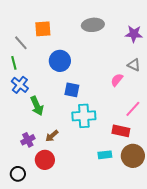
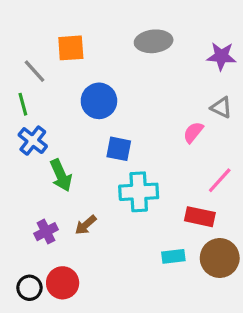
red circle: (45, 160) -> (63, 283), moved

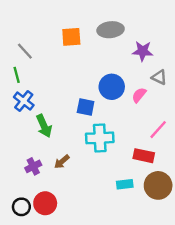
orange square: (71, 48) -> (71, 37), moved
purple star: (221, 56) -> (143, 51), moved
blue circle: (99, 101) -> (112, 87), moved

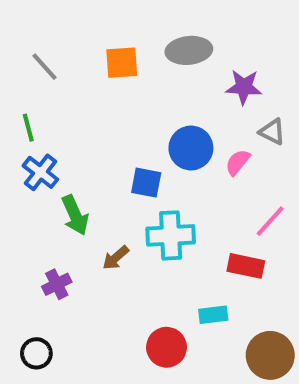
gray line: (25, 51) -> (45, 67), moved
brown arrow: (62, 162) -> (116, 258), moved
brown circle: (158, 185) -> (270, 355), moved
red circle: (45, 203) -> (167, 347), moved

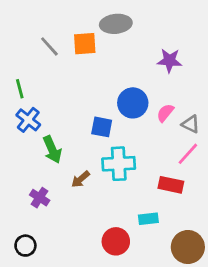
gray ellipse: (189, 50) -> (116, 24), moved
gray line: (45, 67) -> (49, 46), moved
gray triangle: (272, 132) -> (191, 124), moved
purple cross: (57, 284) -> (40, 198), turned -30

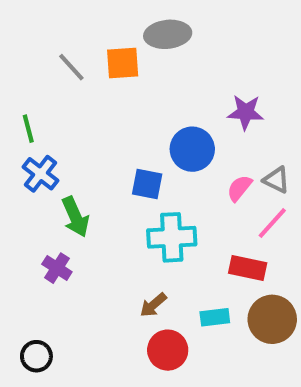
purple star: (169, 61) -> (246, 112), moved
pink semicircle: (165, 113) -> (239, 188), moved
brown arrow: (81, 179) -> (153, 305), moved
purple cross: (40, 198) -> (57, 268), moved
brown circle: (188, 247) -> (272, 319), moved

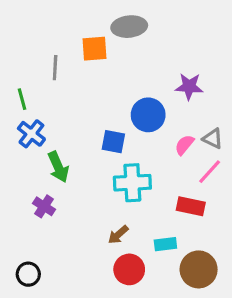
gray line: (71, 67) -> (55, 68), moved, turned 45
brown circle: (272, 319) -> (199, 269), moved

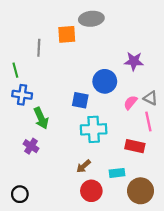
blue cross: (31, 134) -> (22, 95), turned -30
pink line: (210, 172) -> (148, 122), turned -54

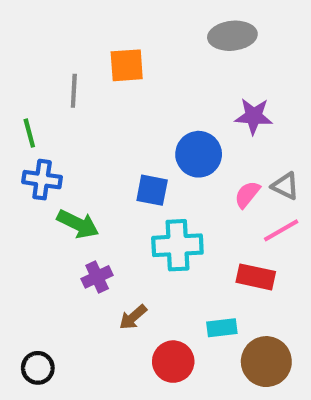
gray ellipse: (91, 19) -> (232, 36), moved
green arrow: (41, 118) -> (78, 224), turned -40
pink line: (148, 122) -> (281, 230), turned 72
purple cross: (31, 146) -> (97, 277), moved, turned 32
brown arrow: (84, 166) -> (133, 317), moved

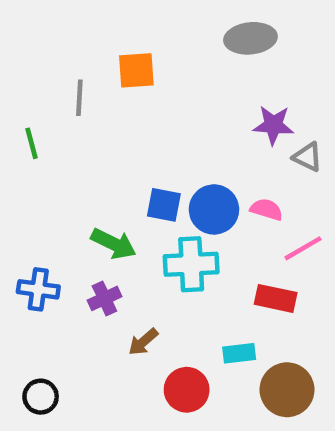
blue circle: (199, 154) -> (214, 209), moved
blue cross: (42, 180) -> (38, 289), moved
gray triangle: (285, 186) -> (308, 157), moved
pink semicircle: (247, 194) -> (266, 209), turned 68
green arrow: (78, 224) -> (114, 244), moved

